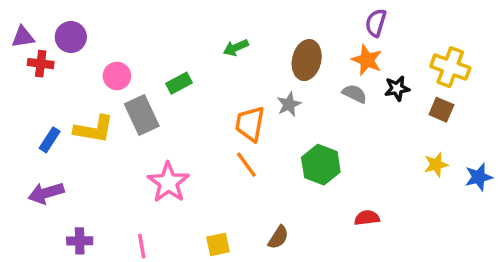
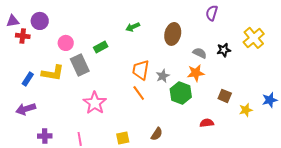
orange star: (367, 60) -> (196, 73), moved, turned -30
yellow cross: (450, 67) -> (254, 38), turned 30
gray star: (289, 104) -> (163, 76), moved
brown square: (441, 110) -> (225, 96), moved
yellow star: (436, 165) -> (246, 110), moved

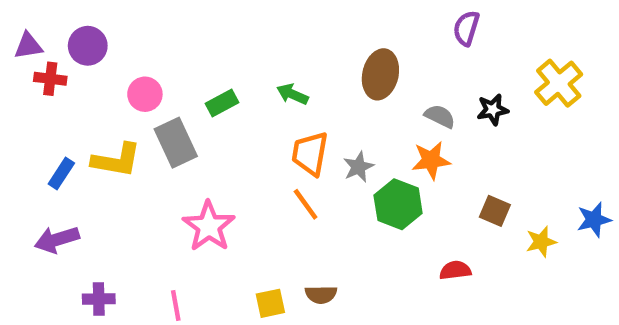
green arrow: (133, 27) -> (292, 94), moved, turned 48
brown semicircle: (157, 134) -> (321, 294), moved, turned 56

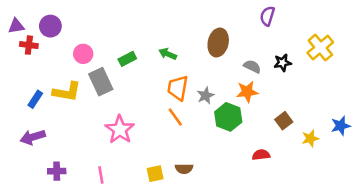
brown square: (495, 211) -> (284, 121), turned 30

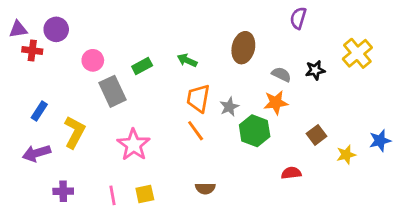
yellow L-shape: (67, 92) -> (74, 132), moved, turned -72
yellow square: (155, 174) -> (145, 194), moved

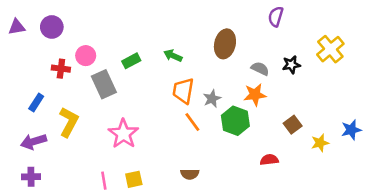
red cross: (32, 50) -> (61, 69), moved
orange line: (196, 131) -> (192, 122), moved
purple cross: (63, 191) -> (31, 177), moved

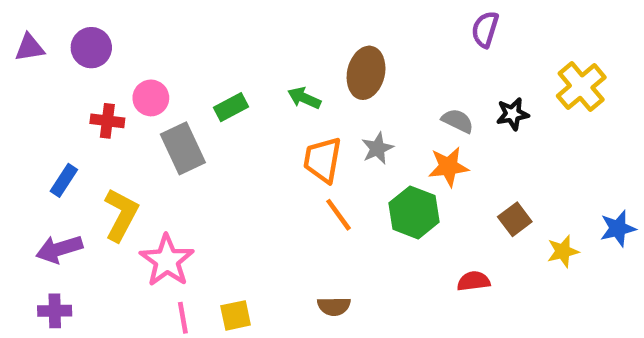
brown ellipse: (225, 44) -> (366, 73), moved
gray star: (212, 99) -> (377, 148), moved
pink star: (123, 134) -> (167, 260), moved

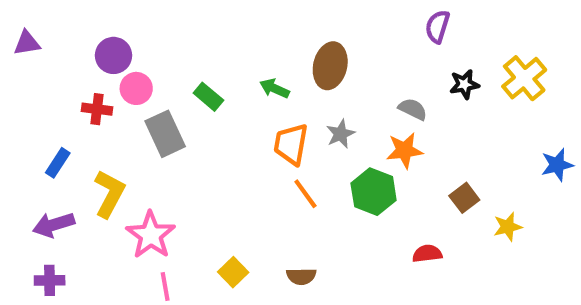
purple circle: (91, 48) -> (114, 55), moved
green rectangle: (231, 107) -> (208, 97), turned 68
black star: (513, 114) -> (464, 84), moved
blue star: (618, 228) -> (557, 165), moved
yellow square: (236, 315) -> (233, 272), moved, turned -32

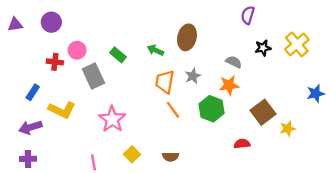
purple circle: (114, 55) -> (51, 22), moved
yellow L-shape: (109, 194) -> (62, 110), turned 88
brown square: (464, 198) -> (263, 112), size x1.5
pink star: (151, 235) -> (112, 119), moved

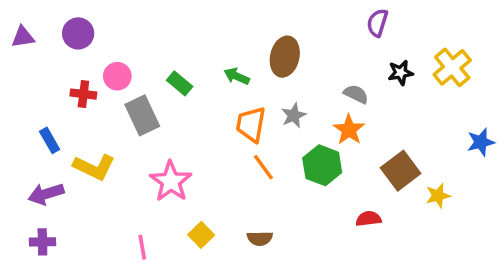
orange star: (229, 85) -> (349, 130), turned -30
blue rectangle: (33, 92) -> (50, 140), turned -63

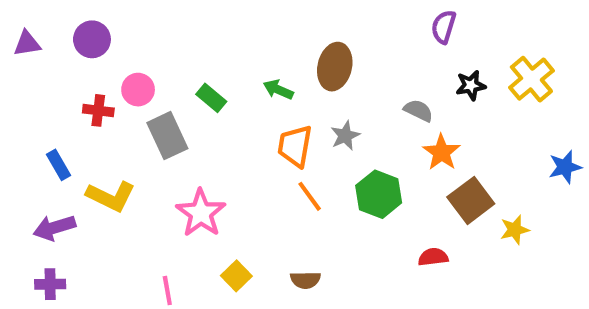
orange star: (349, 130) -> (441, 152), moved

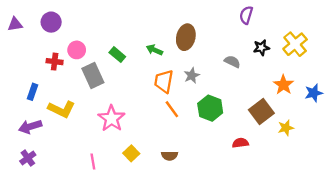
orange star: (441, 152) -> (283, 85), moved
blue rectangle: (58, 165) -> (32, 92), turned 49
purple cross: (50, 284) -> (28, 158), turned -35

